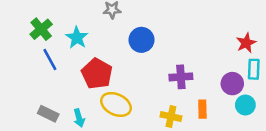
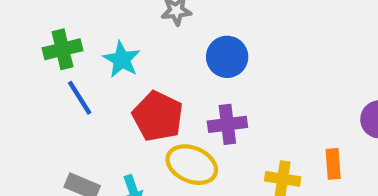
green cross: (41, 29) -> (63, 49), turned 30
purple cross: (181, 77) -> (227, 124), moved

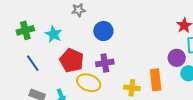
blue line: (80, 98) -> (33, 63), moved
orange rectangle: (333, 164) -> (156, 80), size x1.5

